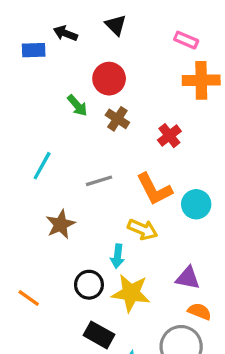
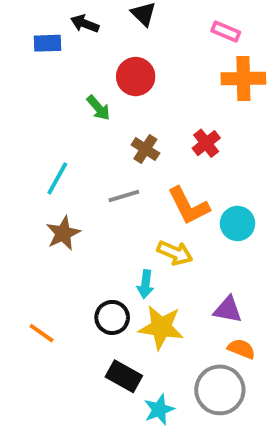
brown cross: (117, 119) -> (145, 149), moved
brown star: (60, 224) -> (63, 233), moved

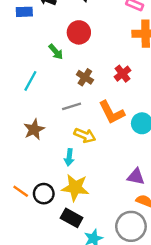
cyan line: (57, 178) -> (30, 81), moved
yellow arrow: (175, 253) -> (85, 135), moved
cyan arrow: (145, 284) -> (69, 157), moved
black circle: (112, 317) -> (44, 194), moved
yellow star: (161, 327) -> (75, 188), moved

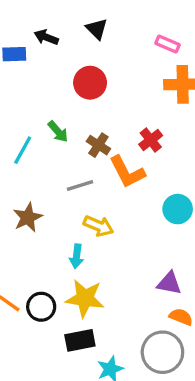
green arrow: (56, 52) -> (58, 132), moved
orange L-shape: (112, 112) -> (127, 172), moved
black rectangle: (72, 218) -> (80, 340), turned -40

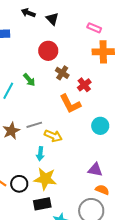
black arrow: (46, 37) -> (28, 13), moved
brown cross: (98, 145) -> (62, 73), moved
gray line: (80, 185) -> (34, 125), moved

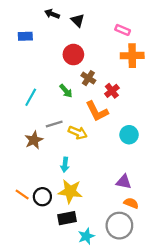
green arrow: (29, 80) -> (66, 91), moved
gray line: (34, 125) -> (54, 124), moved
yellow arrow: (53, 136) -> (78, 133), moved

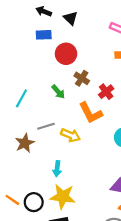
blue rectangle: (25, 36) -> (44, 35), moved

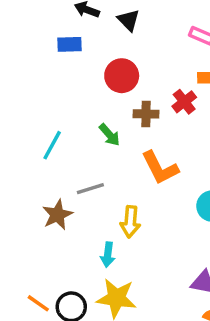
blue rectangle: (44, 35) -> (70, 44), moved
brown cross: (82, 78) -> (146, 114), turned -32
red cross: (106, 92) -> (184, 102), moved
yellow arrow: (70, 135) -> (130, 222), moved, turned 72

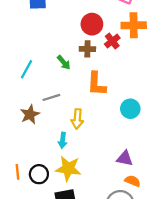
red circle: (122, 76) -> (92, 24), moved
orange L-shape: (160, 168) -> (96, 84), turned 30
orange line: (38, 303) -> (17, 172), turned 49

